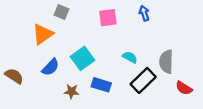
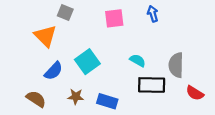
orange triangle: (43, 34) -> (45, 36), turned -40
brown semicircle: (14, 76) -> (36, 99), moved
black rectangle: (143, 80) -> (152, 85), turned 45
blue rectangle: (101, 85) -> (107, 101), moved

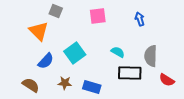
blue arrow: (153, 14) -> (140, 19), moved

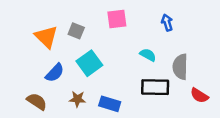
gray square: (56, 11) -> (76, 31), moved
cyan semicircle: (118, 52) -> (148, 55), moved

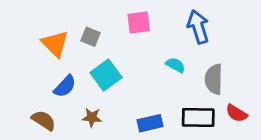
blue arrow: (167, 23) -> (198, 27), size x1.6
black rectangle: (155, 87) -> (198, 117), moved
blue rectangle: (110, 104) -> (150, 123), moved, turned -30

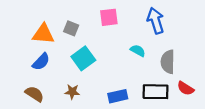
orange triangle: (55, 44) -> (43, 34), turned -40
blue semicircle: (65, 86) -> (41, 62), moved

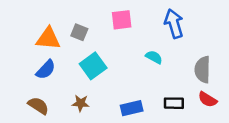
gray semicircle: (168, 62) -> (203, 70), moved
black rectangle: (156, 92) -> (174, 103), size x0.7

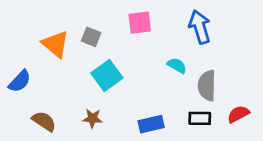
orange triangle: (48, 38) -> (55, 44), turned 35
blue semicircle: (46, 70) -> (20, 81), moved
gray semicircle: (203, 70) -> (207, 86), moved
red semicircle: (207, 99) -> (238, 114), turned 120

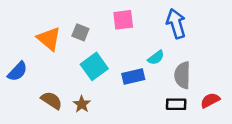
cyan semicircle: (177, 65) -> (156, 58), turned 114
brown star: (93, 118) -> (82, 104), turned 30
brown semicircle: (44, 121) -> (51, 100), moved
blue rectangle: (151, 124) -> (133, 76), moved

